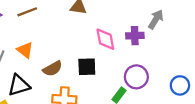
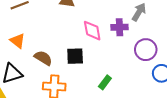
brown semicircle: (53, 69) -> (43, 58), turned -120
purple circle: (136, 77) -> (146, 50), moved

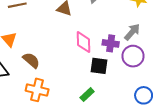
purple circle: (146, 50) -> (133, 56), moved
black square: (75, 56) -> (99, 66), moved

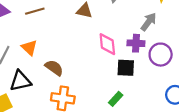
gray arrow: (132, 32) -> (149, 22), moved

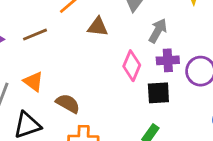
gray arrow: (149, 22) -> (158, 31), moved
pink diamond: (107, 44) -> (132, 66), turned 35

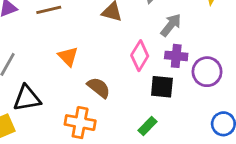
orange triangle: (33, 82) -> (68, 56), moved
brown semicircle: (68, 103) -> (99, 88), moved

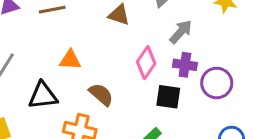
orange triangle: (68, 56) -> (70, 60), turned -45
black triangle: (27, 98) -> (43, 96), moved

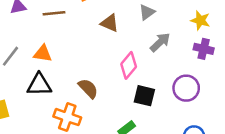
orange triangle: (70, 60) -> (43, 53), moved
purple cross: (185, 65) -> (204, 49), moved

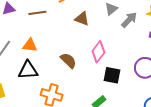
gray arrow: (160, 42) -> (129, 20), moved
brown semicircle: (88, 88) -> (68, 61), moved

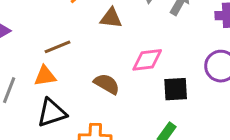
brown line: (37, 13) -> (58, 47), moved
pink diamond: (98, 52) -> (147, 60), turned 60

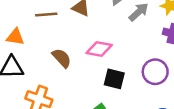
brown line: (58, 47) -> (46, 15), moved

